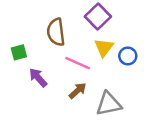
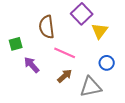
yellow triangle: (104, 48) -> (100, 31), moved
blue circle: (128, 56) -> (107, 63), moved

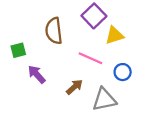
yellow triangle: (100, 31) -> (115, 35), turned 36
pink line: (65, 53) -> (90, 58), moved

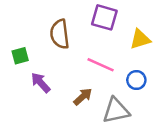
purple square: (94, 16) -> (104, 17), turned -30
yellow triangle: (115, 35) -> (140, 39), moved

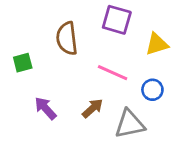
purple arrow: (41, 83) -> (45, 108), moved

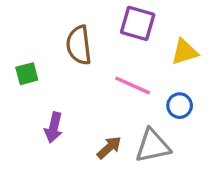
purple arrow: (45, 108) -> (54, 127), turned -125
brown arrow: (93, 108) -> (109, 148), moved

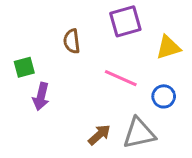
purple square: (138, 23) -> (125, 21), turned -32
brown semicircle: (79, 45) -> (72, 41), size x0.7
purple arrow: (54, 127) -> (41, 96), moved

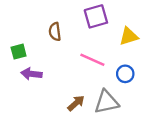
purple arrow: (41, 96) -> (31, 74), turned 84

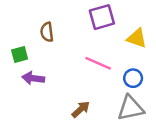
brown semicircle: (55, 32) -> (47, 32), moved
yellow triangle: (129, 36) -> (137, 38), turned 36
gray triangle: (106, 102) -> (131, 108), moved

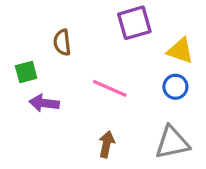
pink line: (98, 63) -> (110, 88), moved
blue circle: (133, 78) -> (175, 87), moved
brown arrow: (81, 109) -> (106, 144), turned -36

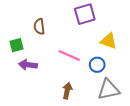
yellow triangle: (180, 51) -> (109, 41), moved
blue circle: (175, 87) -> (97, 65), moved

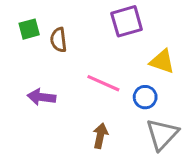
green square: (17, 45) -> (29, 29), moved
gray triangle: (109, 90) -> (162, 134), turned -35

